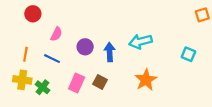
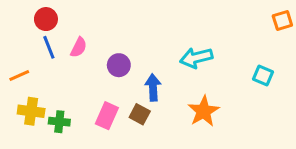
blue arrow: (110, 52) -> (153, 87), moved
orange line: (25, 54) -> (19, 76), moved, turned 56
blue line: (52, 59) -> (49, 47), moved, turned 42
green cross: (42, 87) -> (59, 122), turned -32

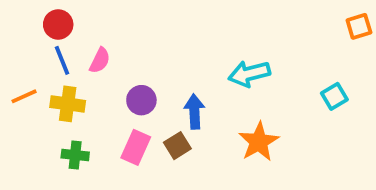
purple circle: (119, 65) -> (141, 100), moved
cyan square: (263, 76) -> (334, 96), turned 36
yellow cross: (31, 111) -> (68, 104), moved
brown square: (140, 114) -> (177, 146), turned 30

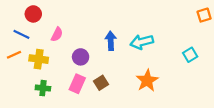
blue line: (62, 60) -> (21, 34), moved, turned -42
blue arrow: (194, 111) -> (111, 41), moved

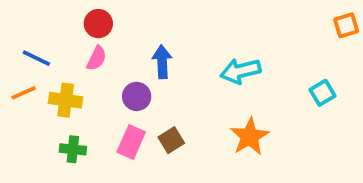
red circle: (33, 14) -> (98, 24), moved
blue arrow: (111, 41) -> (162, 62), moved

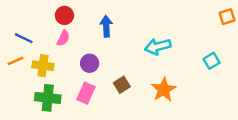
blue arrow: (162, 62) -> (106, 26), moved
brown square: (171, 140) -> (122, 85), moved
green cross: (73, 149) -> (48, 98), size x1.5

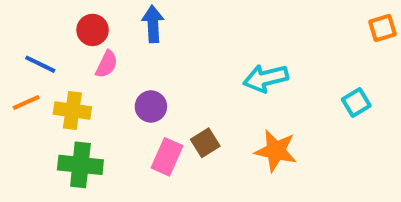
red circle: (64, 15) -> (93, 30), moved
blue arrow: (106, 26) -> (153, 24), moved
orange star: (164, 90) -> (276, 151), turned -30
pink rectangle: (86, 93) -> (167, 157), moved

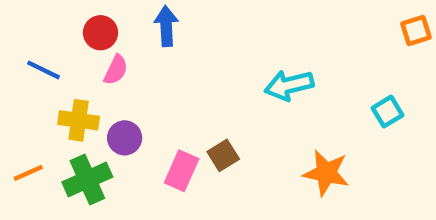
orange line: (26, 102) -> (28, 173), moved
purple circle: (151, 106) -> (125, 138), moved
orange star: (276, 151) -> (326, 173), moved
green cross: (80, 165) -> (87, 180), turned -30

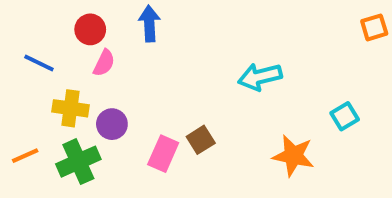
cyan square: (388, 112) -> (345, 116), moved

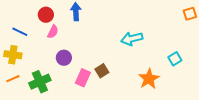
yellow cross: (71, 108) -> (13, 55), moved
purple circle: (112, 124) -> (64, 58), moved
orange star: (293, 156) -> (149, 79), turned 30

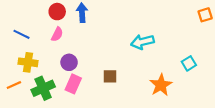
red circle: (46, 15) -> (57, 12), moved
yellow cross: (13, 55) -> (28, 62), moved
brown square: (102, 71) -> (110, 76), turned 32
pink rectangle: (83, 78) -> (73, 84), moved

